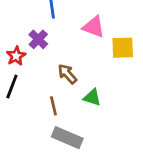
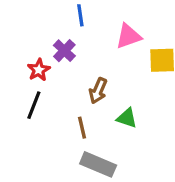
pink triangle: (94, 27) -> (128, 36), turned -40
brown arrow: (67, 74) -> (98, 91), turned -115

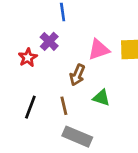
pink triangle: (128, 36) -> (99, 50), moved
black line: (34, 105) -> (30, 107), moved

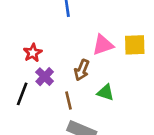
purple cross: (49, 41) -> (45, 77), moved
black line: (30, 107) -> (22, 94), moved

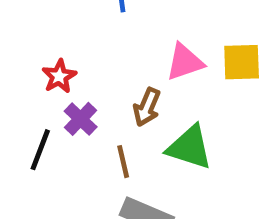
green triangle: (106, 93) -> (189, 147), size x1.5

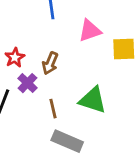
pink triangle: (185, 62) -> (90, 31), moved
brown arrow: (147, 107) -> (50, 63), moved

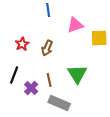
purple cross: (28, 83) -> (31, 88), moved
green triangle: (93, 100) -> (77, 74), turned 40

